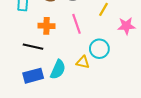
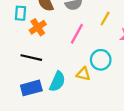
pink line: (77, 24) -> (77, 34), turned 48
orange cross: (46, 26) -> (38, 27), moved, turned -35

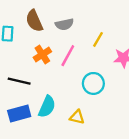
orange cross: (38, 27) -> (42, 54), moved
yellow triangle: (83, 74) -> (77, 117), moved

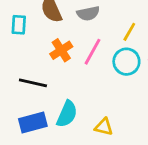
cyan circle: (93, 83) -> (126, 62), moved

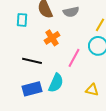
pink line: (92, 52) -> (74, 58), moved
yellow triangle: (104, 127) -> (92, 90), moved

